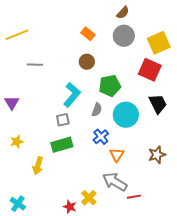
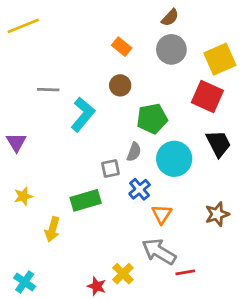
yellow line: (17, 35) -> (23, 26), moved
cyan L-shape: (72, 95) -> (83, 114), moved
gray square: (63, 120) -> (110, 168), moved

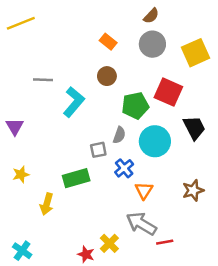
red square: (207, 96) -> (168, 92), moved

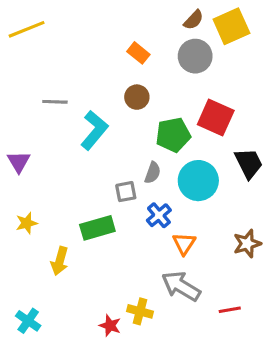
yellow square: (195, 53) -> (231, 26), moved
red line: (165, 242) -> (230, 310), moved
yellow cross: (109, 243) -> (140, 311), turned -30

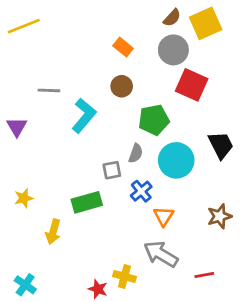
red square: (216, 118) -> (192, 85), moved
purple triangle: (19, 162) -> (17, 127), moved

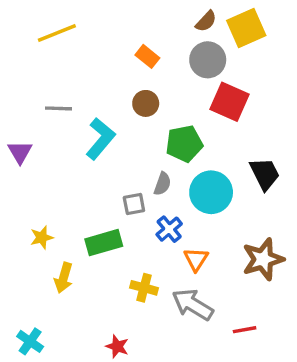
yellow line: (24, 26) -> (57, 33), moved
yellow star: (24, 198) -> (42, 238), moved
brown star: (220, 216) -> (263, 259), size x1.4
yellow cross: (124, 276) -> (144, 288), moved

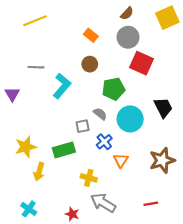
yellow square: (246, 28) -> (167, 18), moved
gray semicircle: (162, 184) -> (100, 114), turned -72
yellow star: (42, 238) -> (26, 147), size x1.5
gray arrow: (193, 305) -> (103, 203), moved
cyan cross: (30, 341) -> (29, 209), moved

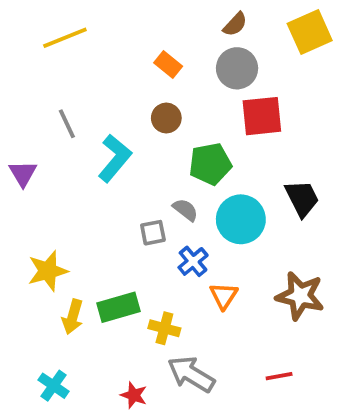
red square: (141, 63) -> (262, 116), turned -30
gray line: (36, 67) -> (67, 124), turned 63
green rectangle: (64, 150) -> (118, 307), moved
brown star: (162, 160) -> (300, 296), turned 30

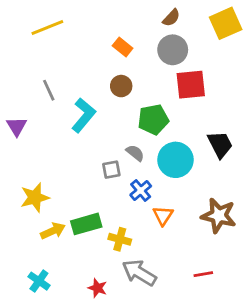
yellow arrow: (73, 317) -> (53, 231), turned -130

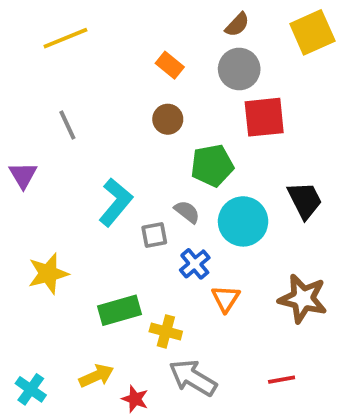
cyan L-shape: (84, 115) -> (116, 202), moved
yellow arrow: (53, 231) -> (96, 376), moved
cyan cross: (39, 281) -> (31, 389), moved

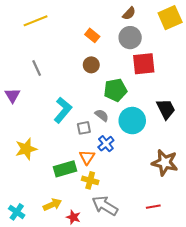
orange triangle: (226, 299) -> (87, 157), moved

